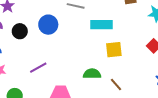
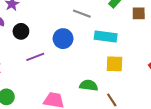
blue circle: (48, 25) -> (63, 39), moved
purple line: (38, 68) -> (35, 57), moved

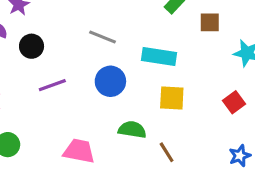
gray line: (82, 14) -> (103, 37), moved
blue circle: (63, 39) -> (110, 81), moved

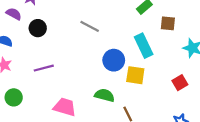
cyan rectangle: (159, 56) -> (144, 46), moved, turned 50
blue circle: (110, 81) -> (114, 60), moved
purple line: (52, 85) -> (44, 68), moved

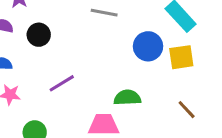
green semicircle: (104, 95) -> (127, 98), moved

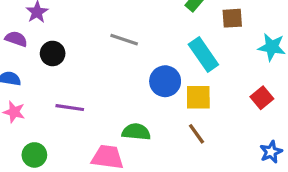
purple line: (62, 83) -> (70, 108), turned 32
brown line: (187, 110) -> (197, 134), moved

